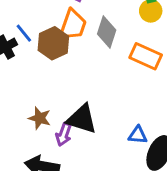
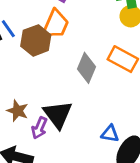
gray diamond: (107, 32) -> (87, 68), moved
black triangle: (82, 119) -> (58, 114), turned 32

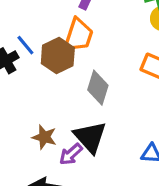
gray diamond: (87, 68) -> (98, 88), moved
purple arrow: (39, 128) -> (71, 154), turned 30

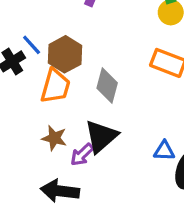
orange trapezoid: (78, 35) -> (55, 86), moved
black triangle: (90, 137) -> (101, 136), turned 33

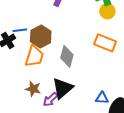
blue line: (32, 45) -> (20, 30), turned -56

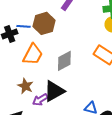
brown hexagon: (41, 36) -> (44, 23), moved
gray diamond: (67, 56) -> (64, 61), turned 35

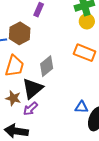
black triangle: (54, 91) -> (33, 88), moved

